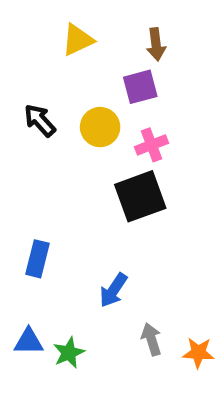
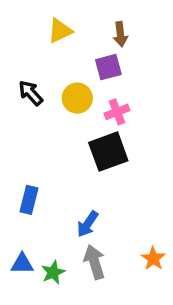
gray arrow: (151, 339) -> (95, 262), moved, size x1.4
orange star: (198, 353) -> (153, 259), moved, turned 30

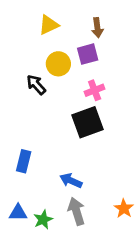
black arrow: (31, 93) -> (36, 85), moved
yellow circle: (77, 98) -> (58, 64), moved
blue arrow: (88, 224) -> (71, 181), turned 80

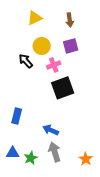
purple square: (88, 54) -> (71, 46), moved
pink cross: (95, 90) -> (54, 65), moved
orange star: (124, 208) -> (86, 159), moved

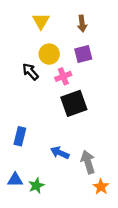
yellow triangle: (35, 18) -> (41, 21), turned -35
gray arrow: (55, 152) -> (88, 162), moved

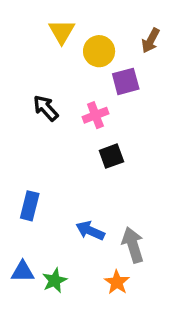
brown arrow: (82, 23) -> (151, 41), moved, turned 35
yellow circle: (49, 54) -> (99, 51), moved
black square: (74, 103) -> (111, 156), size x0.6
orange star: (101, 187) -> (117, 282), moved

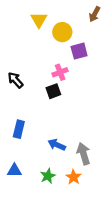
brown arrow: (151, 41) -> (95, 14), moved
black arrow: (46, 108) -> (15, 80), moved
black square: (111, 156) -> (53, 91), moved
green star: (55, 280) -> (48, 176), moved

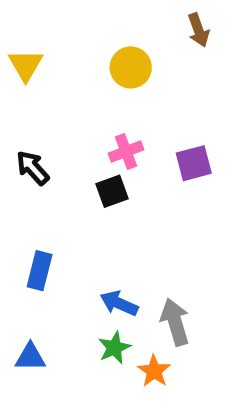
brown arrow: (95, 14) -> (198, 30), turned -48
yellow triangle: (39, 20) -> (26, 65), moved
purple square: (79, 51) -> (194, 163), moved
green star: (48, 176) -> (114, 348), moved

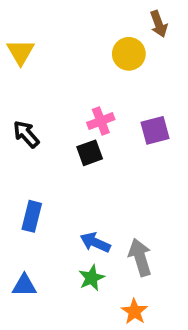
yellow circle: (131, 67) -> (129, 54), moved
orange star: (154, 371) -> (134, 311), moved

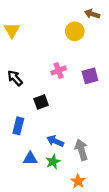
brown arrow: (159, 24) -> (92, 14), turned 128
black square: (90, 153) -> (41, 102), moved
blue triangle: (24, 285) -> (30, 158), moved

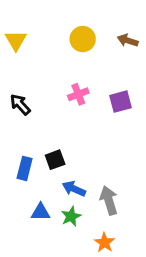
brown arrow: (92, 14) -> (128, 40), moved
yellow circle: (75, 31) -> (83, 39), moved
black square: (41, 102) -> (55, 160), moved

